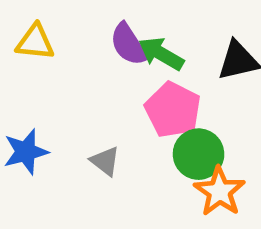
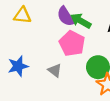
pink pentagon: (173, 110) -> (72, 43), moved

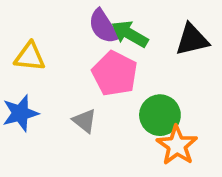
yellow triangle: (22, 15) -> (30, 57), moved

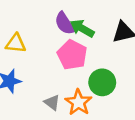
gray triangle: (84, 121) -> (52, 102), moved
orange star: (177, 145) -> (78, 102), moved

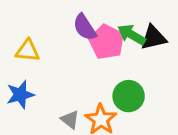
green arrow: (82, 28) -> (131, 35), moved
pink pentagon: (72, 55) -> (107, 42), moved

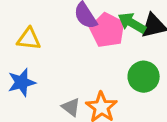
green circle: (129, 96) -> (144, 77), moved

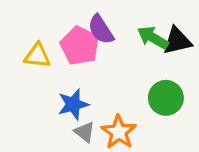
pink pentagon: (107, 30) -> (80, 46), moved
blue star: (22, 82) -> (73, 104), moved

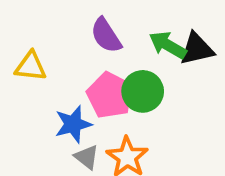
pink pentagon: (80, 46) -> (110, 95), moved
green circle: (166, 98) -> (143, 91), moved

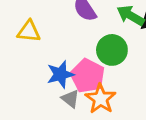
pink pentagon: (110, 95) -> (88, 76), moved

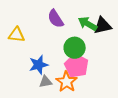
pink pentagon: (88, 76) -> (77, 66), moved
gray triangle: (70, 99) -> (46, 82), turned -48

